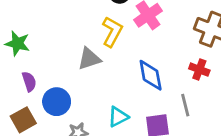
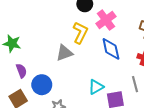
blue diamond: (151, 75) -> (111, 49), moved
cyan triangle: (118, 117) -> (96, 87), moved

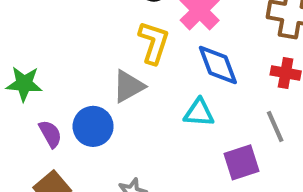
blue circle: (42, 85) -> (93, 126), moved
cyan triangle: (96, 87) -> (199, 113), moved, turned 42

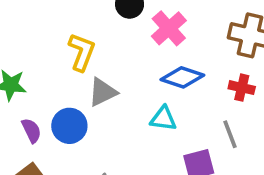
yellow L-shape: (154, 43) -> (82, 52), moved
blue diamond: (218, 65) -> (182, 77), turned -54

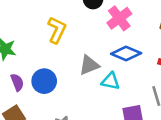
gray triangle: (103, 92) -> (89, 65), moved

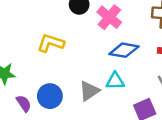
yellow L-shape: (57, 30) -> (51, 43), turned -84
gray triangle: (89, 65) -> (89, 91), moved

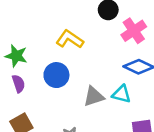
blue circle: (50, 96) -> (56, 75), moved
purple semicircle: (24, 103) -> (19, 84), moved

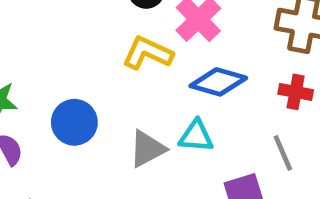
yellow L-shape: (70, 39) -> (148, 53), moved

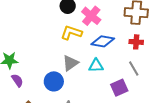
blue circle: (74, 122) -> (54, 81), moved
gray triangle: (147, 149) -> (70, 63), moved

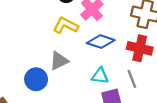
red cross: (136, 42) -> (140, 48), size x1.5
cyan triangle: (96, 66) -> (100, 76), moved

